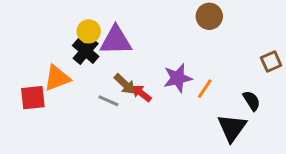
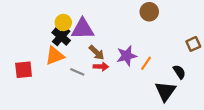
orange triangle: (57, 78) -> (55, 56), moved
brown arrow: (125, 84) -> (97, 53), moved
red arrow: (141, 93) -> (101, 67), turned 144

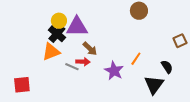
purple star: (127, 56) -> (114, 71), moved, turned -30
red arrow: (101, 67) -> (83, 62), moved
red square: (24, 70) -> (22, 85), moved

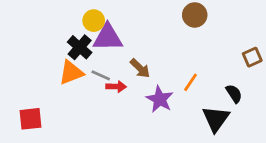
yellow circle: (59, 21) -> (94, 21), moved
brown arrow: (90, 49) -> (140, 68), moved
gray line: (72, 67) -> (101, 75), moved

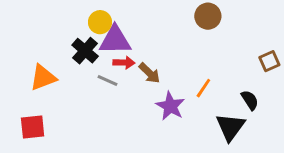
orange triangle: (71, 73) -> (43, 78), moved
red arrow: (116, 87) -> (124, 63), moved

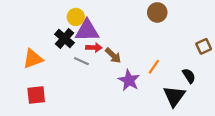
red square: (33, 127) -> (36, 95), moved

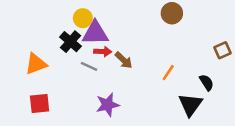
purple star: (129, 80) -> (108, 105), moved, turned 30

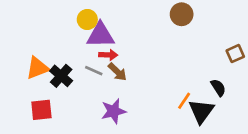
black cross: (70, 42) -> (61, 76), moved
brown arrow: (124, 60) -> (117, 72), moved
orange line: (168, 73) -> (184, 101), moved

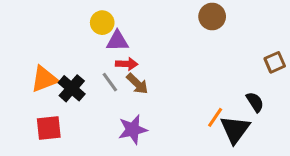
purple triangle: (100, 35) -> (117, 41), size x0.7
gray line: (94, 71) -> (110, 82), turned 30

